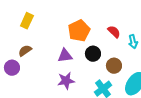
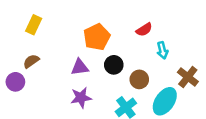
red semicircle: (114, 32) -> (144, 30), moved, turned 104

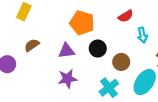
orange pentagon: (97, 37) -> (82, 23), turned -30
brown semicircle: (31, 61) -> (32, 45), moved

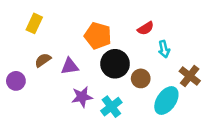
black circle: (98, 49) -> (115, 64), size x1.5
purple triangle: (66, 51) -> (70, 66), moved
cyan cross: (109, 88) -> (111, 107), moved

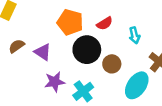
red semicircle: (146, 28) -> (105, 23), moved
purple triangle: (70, 66) -> (43, 52), turned 42

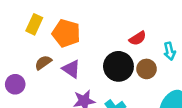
orange pentagon: (70, 22) -> (66, 33), moved
brown circle: (112, 64) -> (147, 69), moved

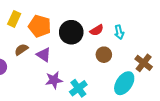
cyan arrow: (169, 51) -> (119, 32), moved
black circle: (118, 66) -> (71, 32), moved

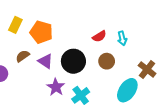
black circle: (71, 32) -> (73, 61), moved
purple star: (54, 80) -> (56, 87), turned -30

